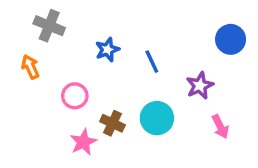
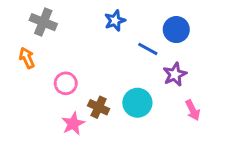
blue circle: (231, 39) -> (176, 30), moved
blue star: (107, 50) -> (115, 21), moved
blue line: (152, 62) -> (148, 49), moved, turned -36

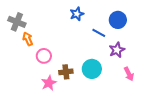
gray cross: (43, 22) -> (17, 22), moved
orange arrow: (27, 58) -> (28, 39), moved
brown cross: (99, 107) -> (66, 72), turned -32

